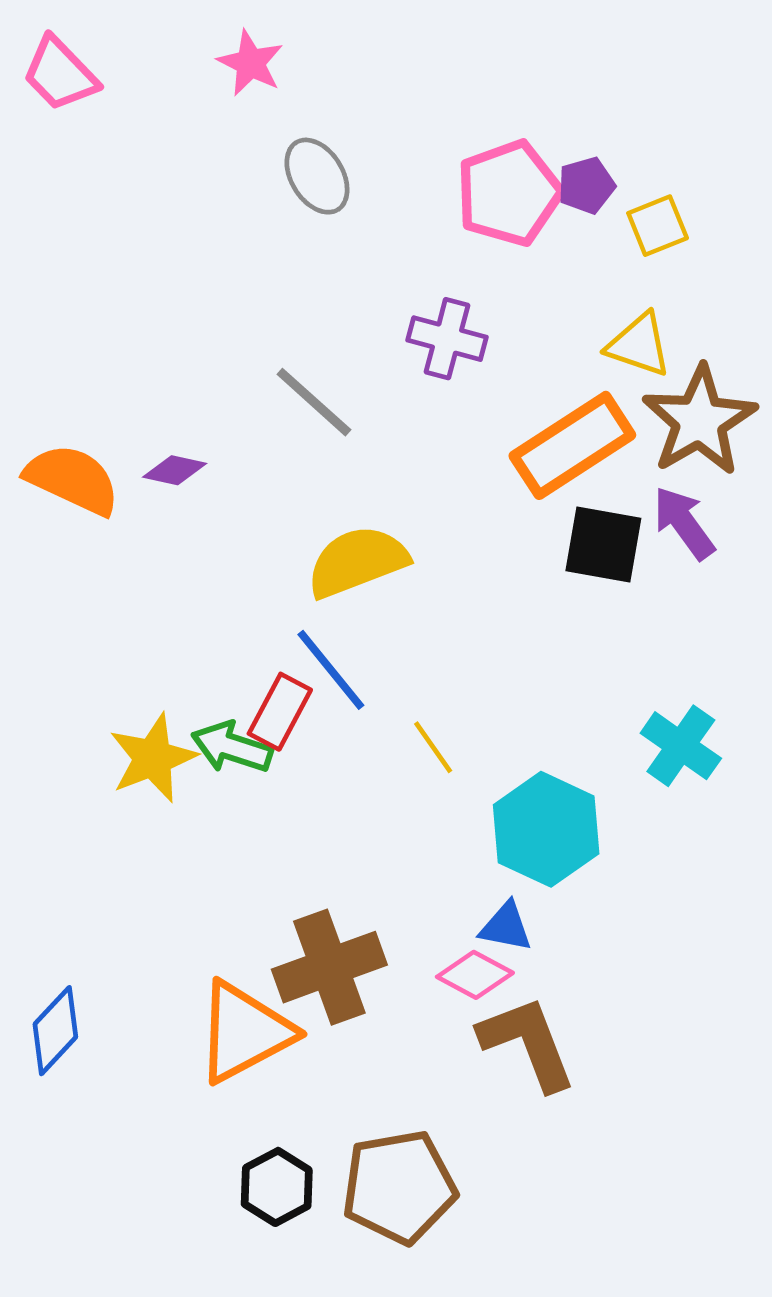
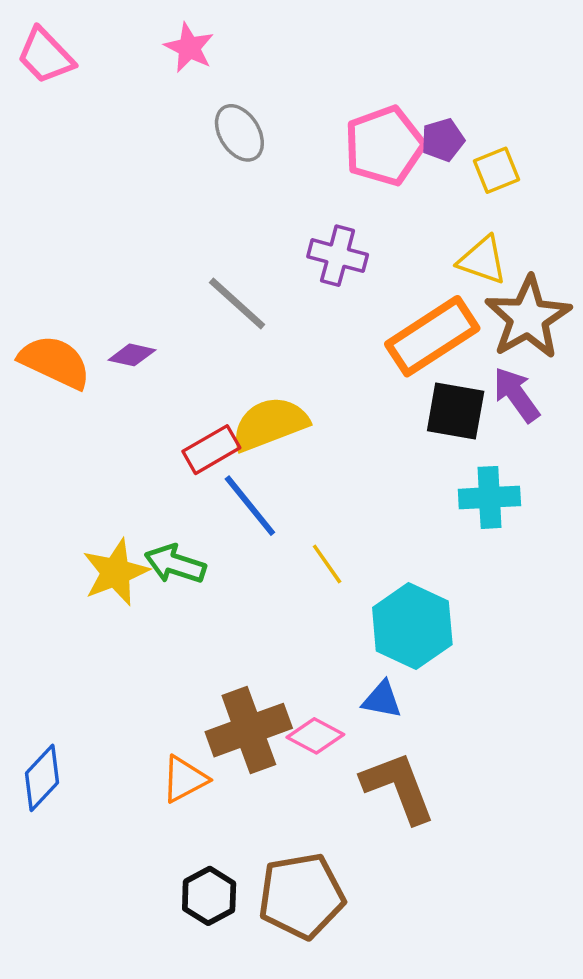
red rectangle: (280, 712) -> (211, 450), moved, turned 32
cyan cross: (681, 746) -> (489, 497), moved, turned -38
pink diamond: (475, 975) -> (315, 736), moved
orange triangle: (244, 1032) -> (184, 779), size x0.6

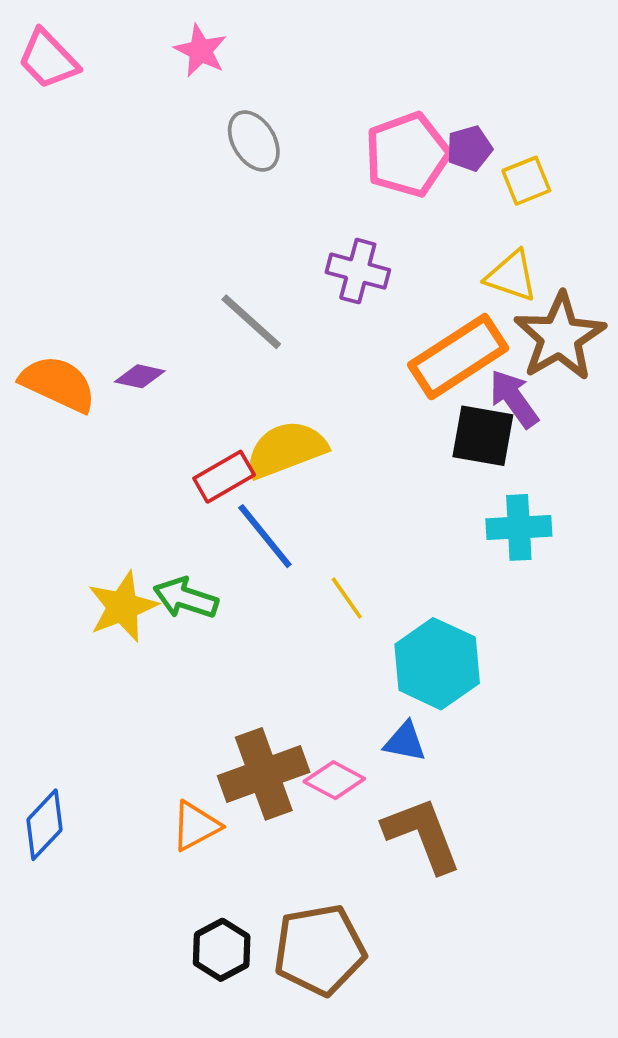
purple arrow: (516, 395) -> (514, 399), moved

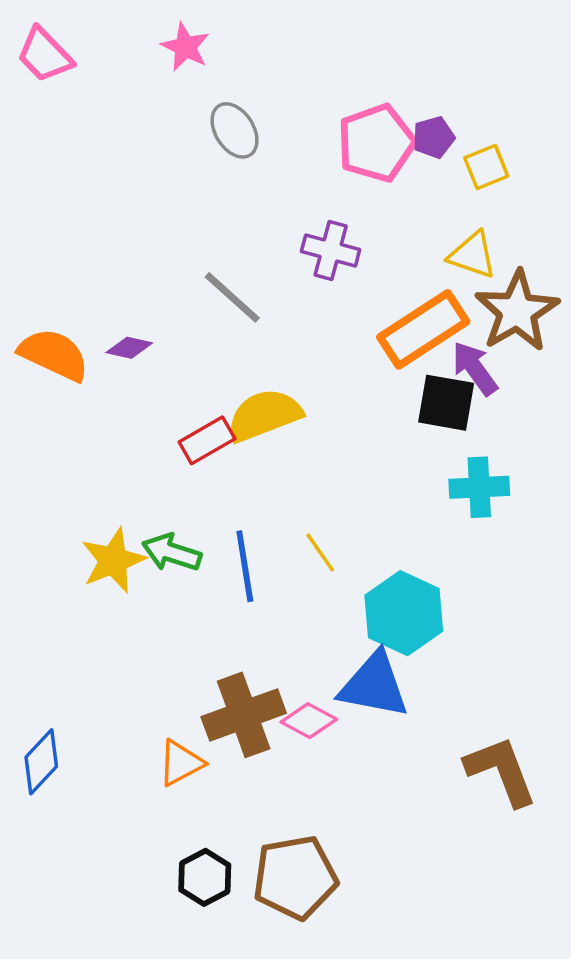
blue line: (265, 536) -> (245, 566), moved, turned 30
blue triangle: (405, 742) -> (374, 685), size x1.8
brown L-shape: (422, 835) -> (501, 771), moved

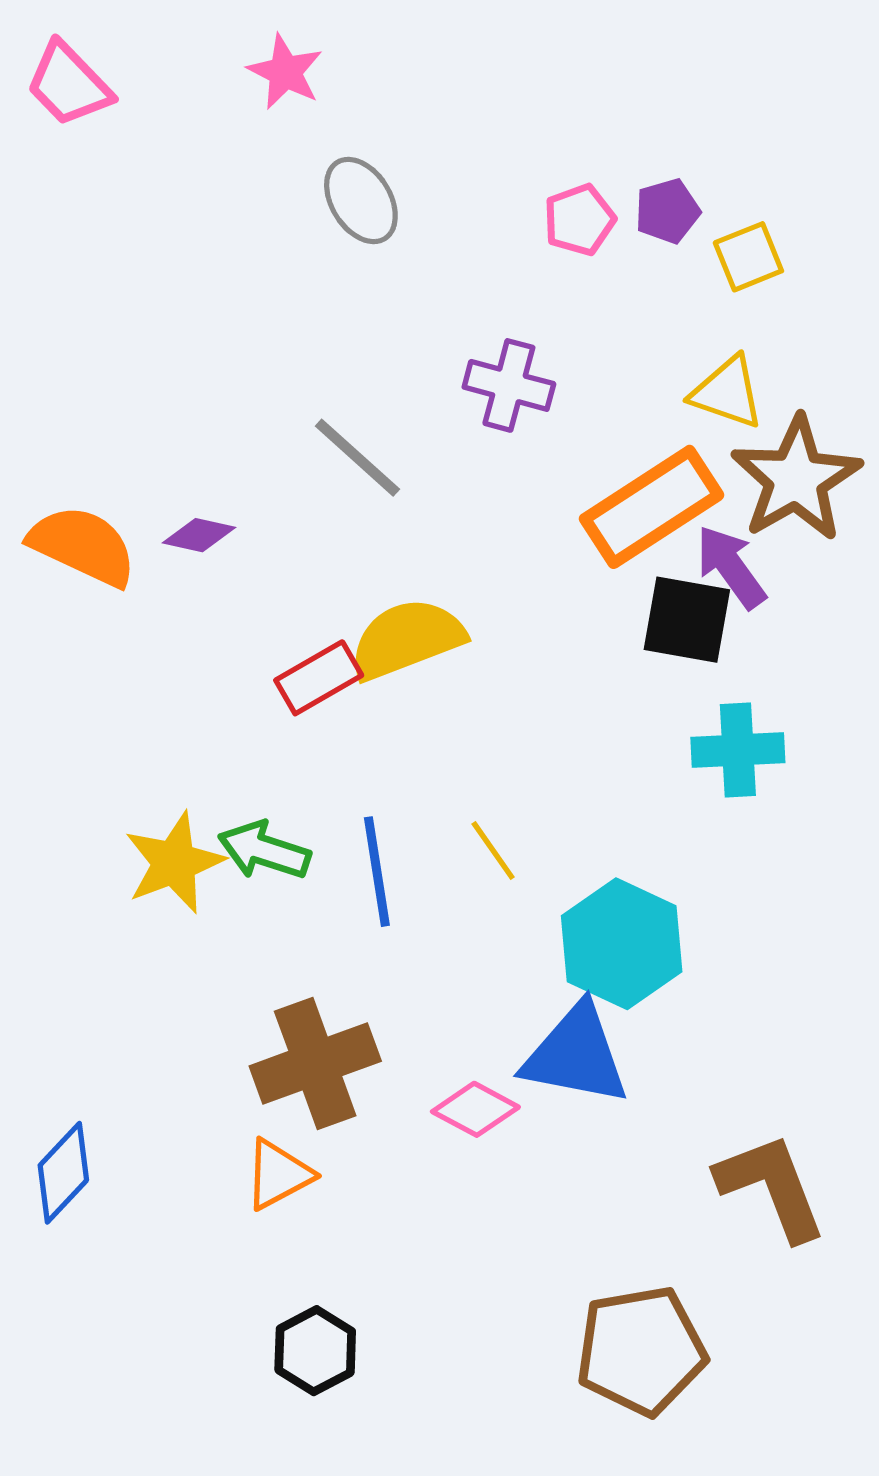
pink pentagon: (376, 143) -> (579, 220), size x0.6
brown cross: (244, 715) -> (315, 1064), moved
brown pentagon: (295, 877) -> (641, 1351), moved

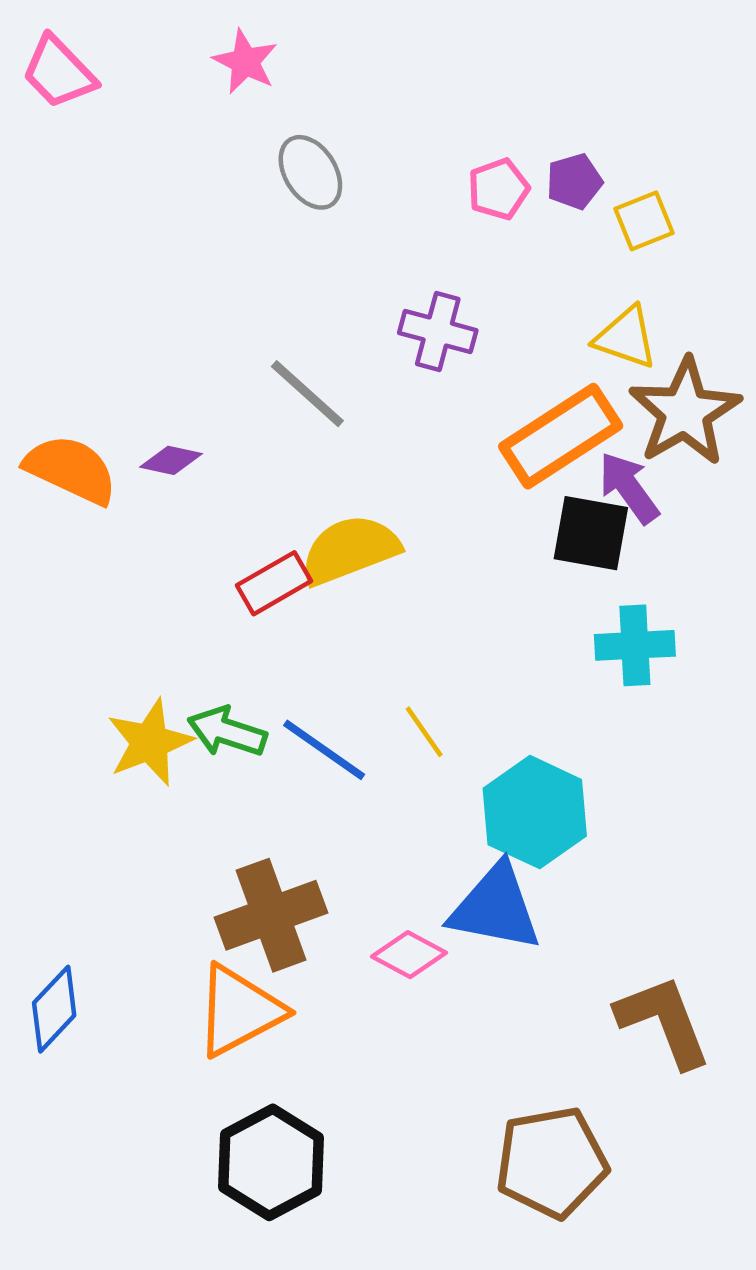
blue line: (377, 872) -> (324, 750), turned -46
orange triangle: (278, 1174) -> (239, 1011), size x1.5
black hexagon: (315, 1351) -> (271, 1162), size x1.5

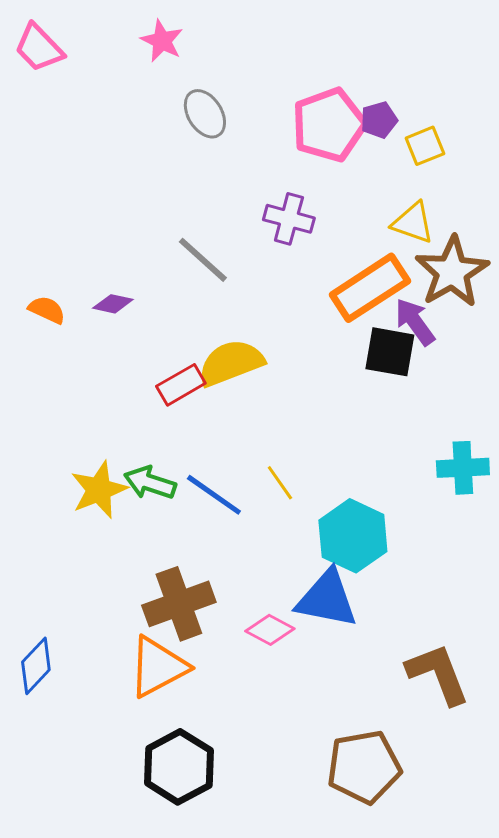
pink pentagon: (498, 189) -> (329, 125), size x1.8
orange semicircle: (71, 469) -> (47, 310), size x0.6
cyan cross: (635, 645) -> (463, 468), moved

